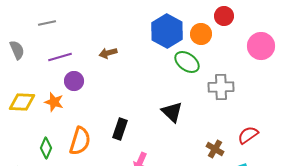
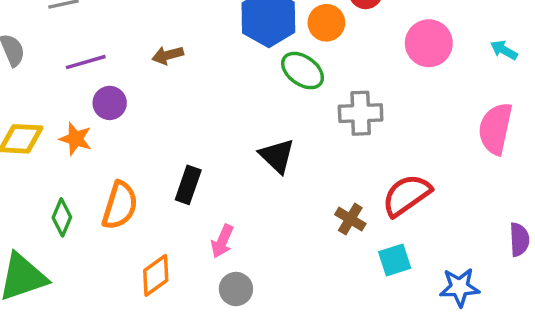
red semicircle: (248, 135) -> (407, 195), size x1.4

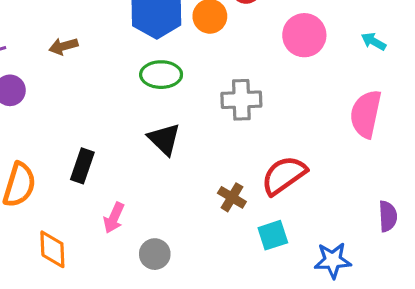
green ellipse: (303, 71) -> (161, 75), moved, turned -36
orange diamond: (156, 275) -> (52, 249), turned -57
gray circle: (236, 289) -> (155, 254), moved

